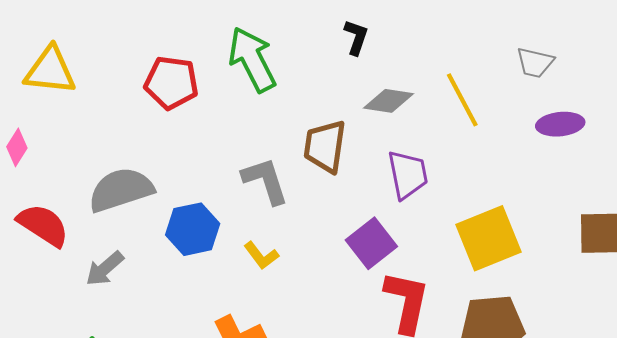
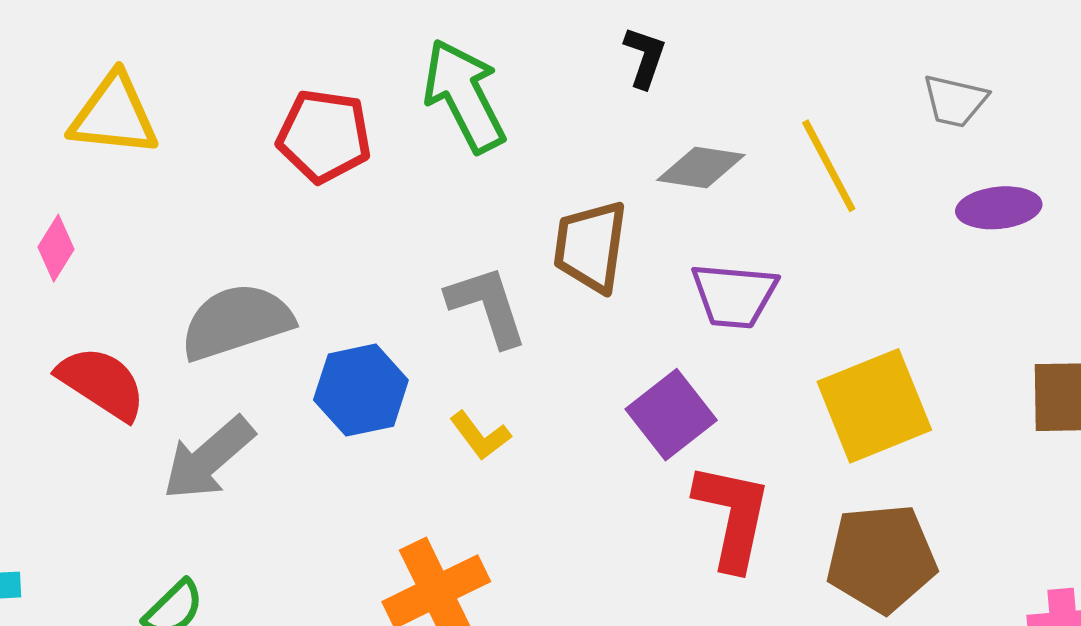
purple trapezoid: (408, 175) -> (734, 295), turned 106
gray arrow: (105, 269) -> (208, 458), size x1.4

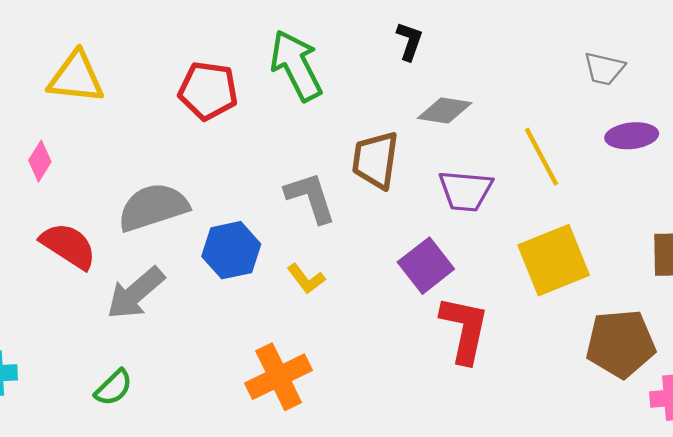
yellow line: (829, 166) -> (541, 157), moved
brown pentagon: (881, 558) -> (621, 344), moved

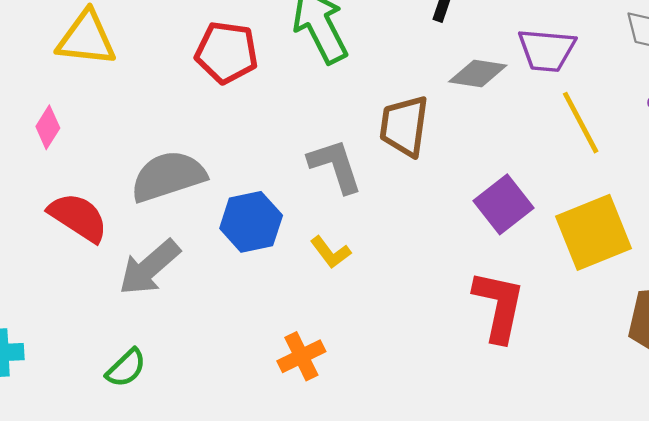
purple trapezoid: (466, 191) -> (547, 50), moved
purple square: (426, 266) -> (504, 204), moved
orange cross: (279, 377) -> (301, 356), size x0.7

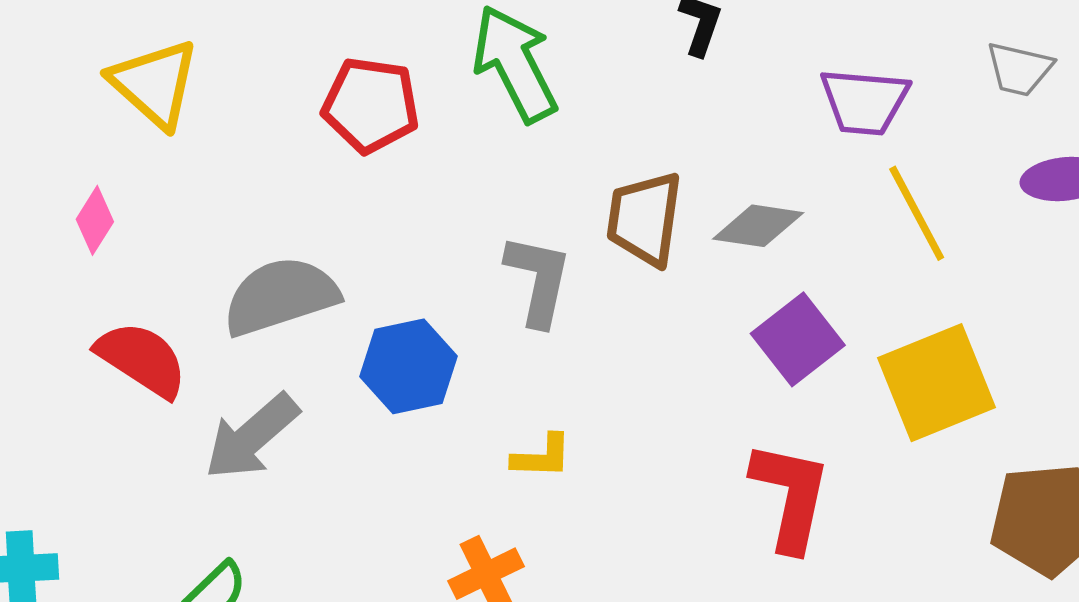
yellow triangle: (86, 38) -> (154, 83), turned 36
gray diamond: (478, 73) -> (758, 226), moved
gray L-shape: (335, 166) -> (538, 280), turned 30
yellow L-shape: (331, 252) -> (542, 457), moved, turned -51

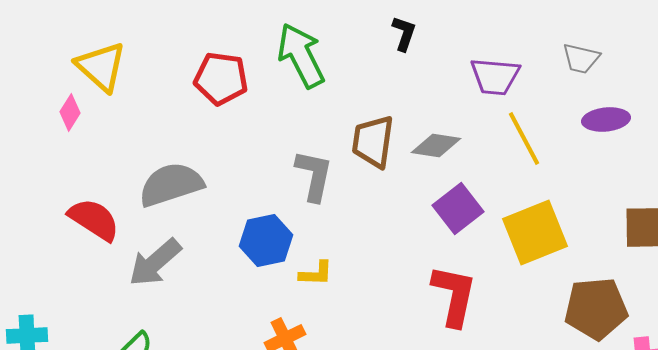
pink diamond: (95, 220) -> (70, 112), moved
blue hexagon: (409, 366) -> (266, 240), moved

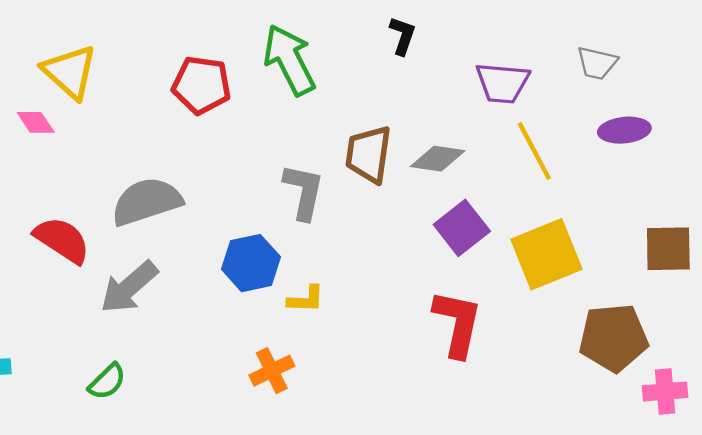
pink diamond: (70, 112) -> (36, 122), turned -66

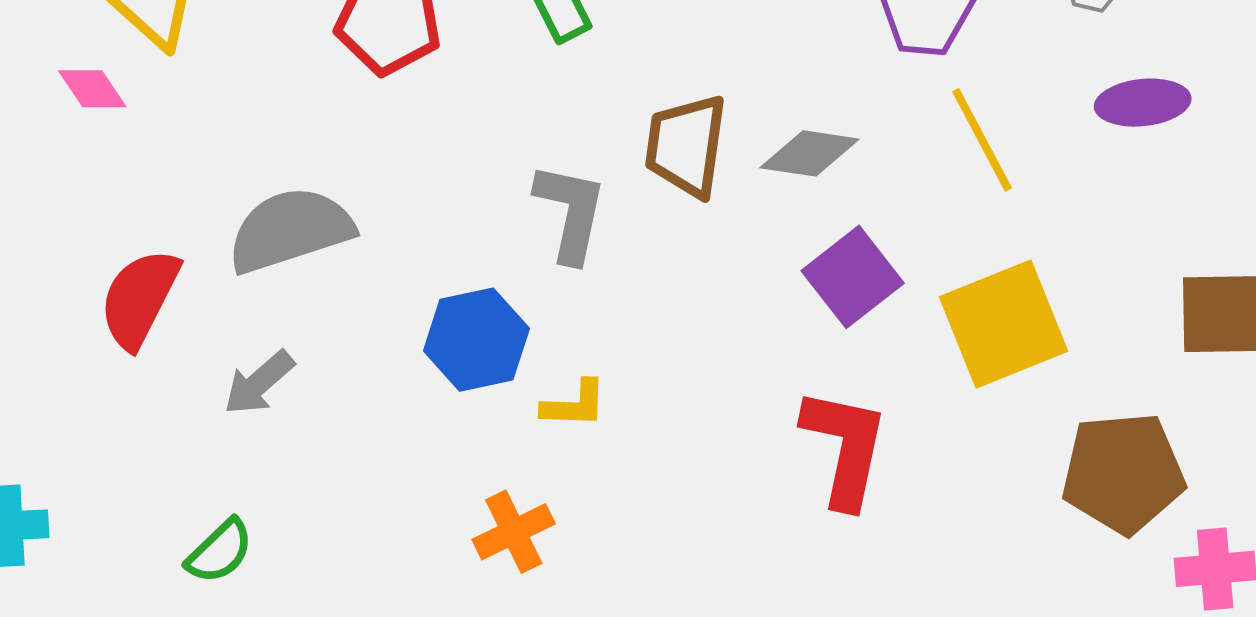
red semicircle: (62, 240) -> (139, 299), turned -96
gray arrow: (129, 287) -> (259, 383), size x0.7

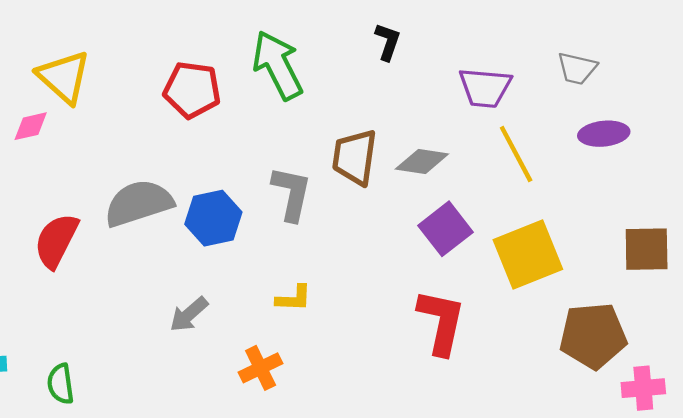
pink diamond: (92, 89) -> (31, 126), turned -69
blue hexagon: (476, 340) -> (213, 218), moved
gray arrow: (259, 383) -> (189, 314), moved
green semicircle: (220, 551) -> (61, 384), moved, turned 126

